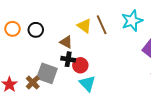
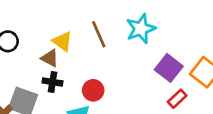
yellow triangle: (84, 26) -> (62, 41), moved
red circle: (80, 65) -> (93, 90), moved

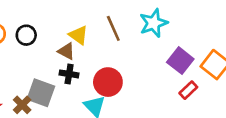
red circle: (93, 90) -> (108, 82), size x1.4

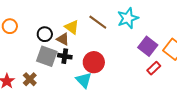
brown line: (113, 28) -> (98, 22), turned -30
black circle: (26, 35) -> (45, 34), moved
gray square: (41, 93) -> (47, 56), moved

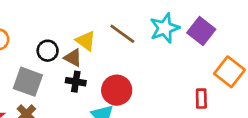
purple square: (148, 46) -> (201, 31), moved
gray square: (47, 56) -> (28, 82), moved
red rectangle: (154, 68) -> (201, 99), turned -48

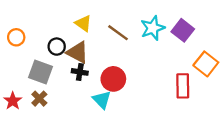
yellow triangle: (86, 41) -> (83, 23), moved
brown triangle: (73, 58) -> (77, 52), size x1.5
red rectangle: (201, 99) -> (183, 86), size x1.5

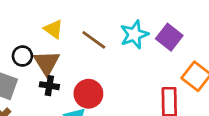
brown triangle: (77, 52) -> (47, 63), turned 30

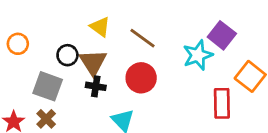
cyan star: (134, 34) -> (198, 55), moved
red circle: (88, 94) -> (141, 78), moved

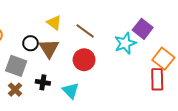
black cross: (96, 86) -> (43, 82), moved
red rectangle: (222, 103) -> (157, 79), moved

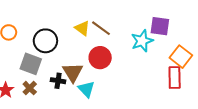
yellow triangle: (54, 23) -> (82, 28), moved
purple square: (143, 29) -> (160, 26), turned -30
black circle: (30, 43) -> (45, 41), size x1.5
brown triangle: (49, 48) -> (73, 72), moved

